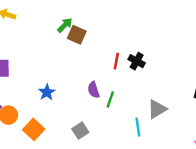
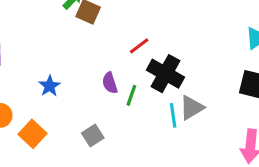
red line: (116, 61) -> (139, 46), turned 42
black cross: (137, 61) -> (165, 74), moved, size x1.6
cyan line: (138, 127) -> (173, 115), moved

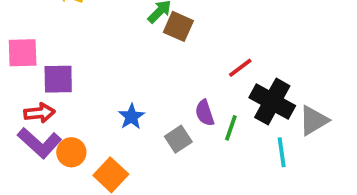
gray triangle: (192, 108) -> (314, 120), moved
gray square: (93, 135) -> (178, 139), moved

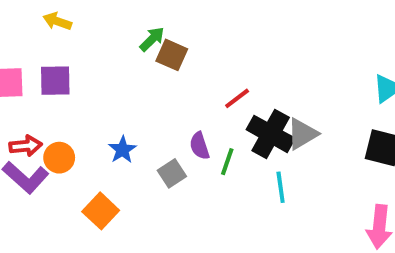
purple square: (58, 79) -> (55, 81), moved
gray triangle: (314, 120) -> (302, 134), moved
orange circle: (71, 152) -> (59, 158), moved

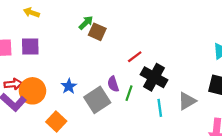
gray triangle: (302, 134) -> (187, 101), moved
orange circle: (59, 158) -> (32, 91), size x1.5
gray square: (172, 173) -> (97, 100), size x1.6

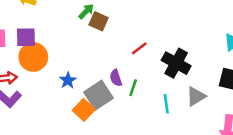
black cross: (154, 77) -> (176, 63), moved
orange circle: (32, 91) -> (33, 57), moved
orange square: (56, 122) -> (84, 110), moved

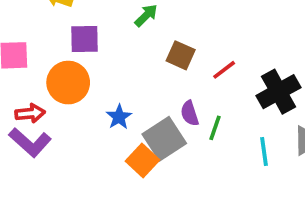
brown square: (99, 21) -> (181, 55), moved
purple square: (26, 37) -> (85, 39), moved
black cross: (176, 63) -> (279, 92), turned 32

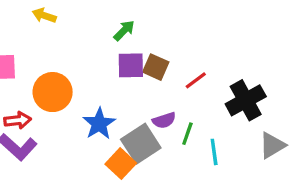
purple square: (85, 39) -> (131, 65), moved
purple semicircle: (190, 113) -> (164, 120), turned -90
blue star: (119, 117) -> (99, 124), size x1.4
cyan line: (264, 151) -> (214, 152), moved

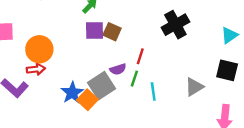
red line: (196, 80) -> (140, 56), moved, turned -35
black cross: (246, 100) -> (175, 25), moved
red arrow: (18, 120) -> (36, 69), moved
blue star: (99, 124) -> (72, 93), moved

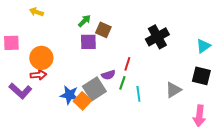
brown square: (112, 32) -> (103, 30), moved
blue star: (72, 93) -> (69, 95), turned -30

